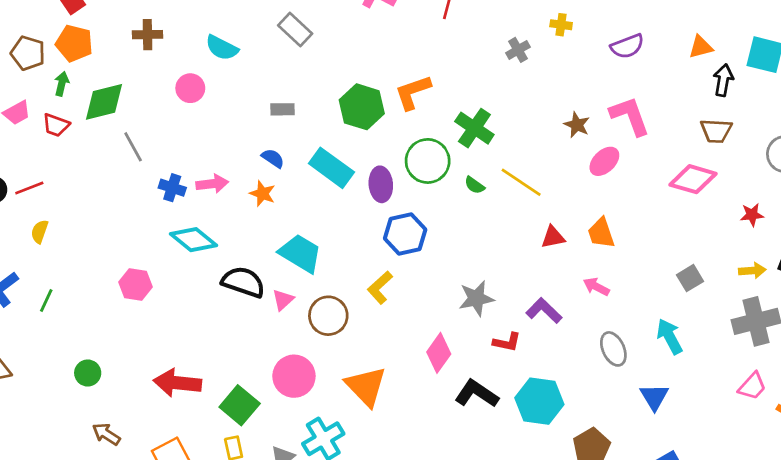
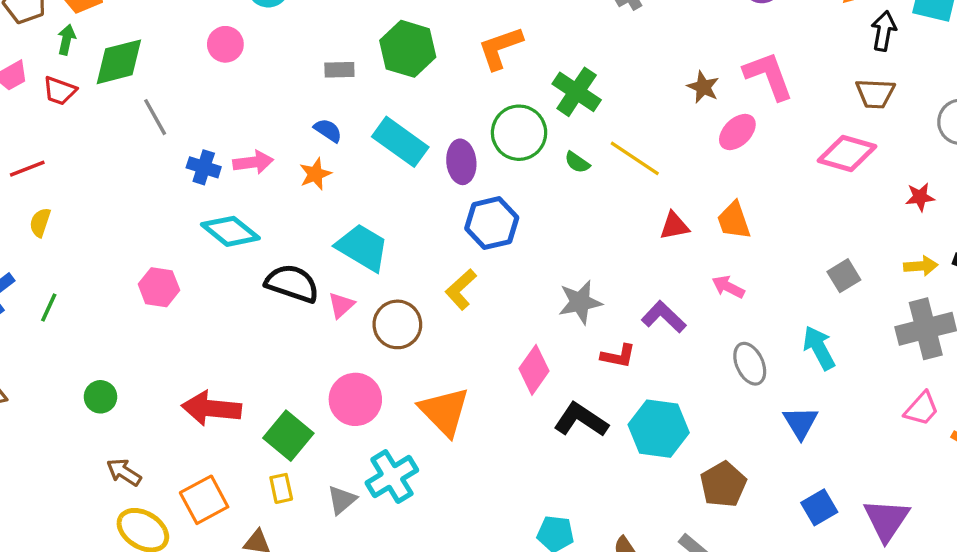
green hexagon: (362, 107) -> (408, 49), moved
orange star: (263, 194) -> (315, 174), turned 30

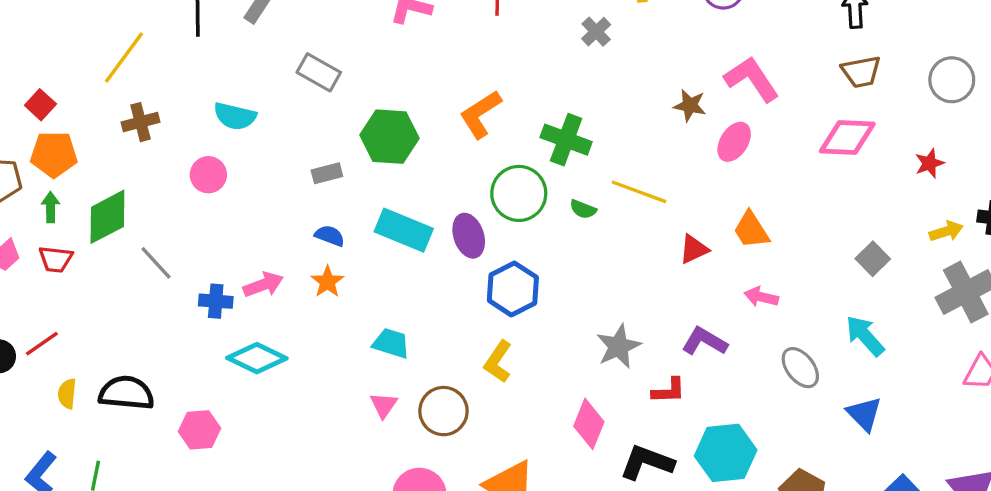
cyan trapezoid: (362, 248) -> (391, 343), size x0.7
black semicircle: (292, 283) -> (126, 393), moved

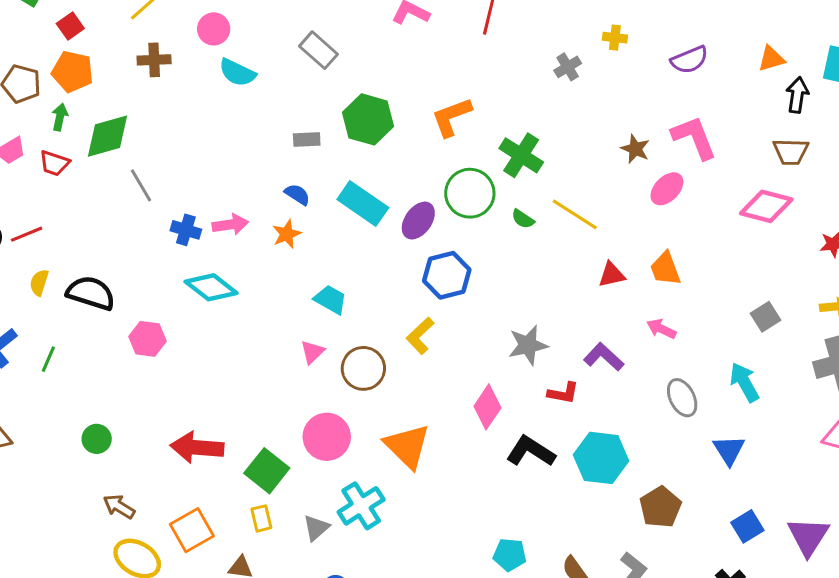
pink circle: (208, 175) -> (214, 29), moved
purple ellipse: (469, 236) -> (418, 221), turned 42

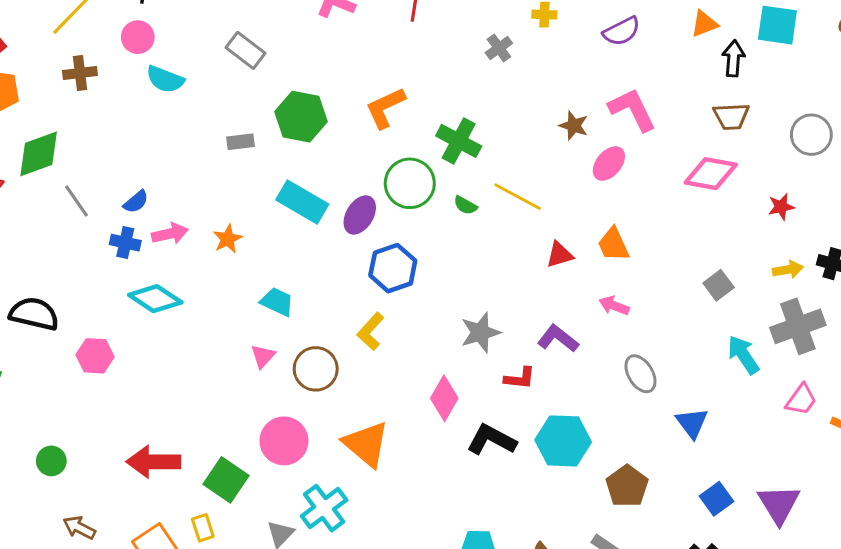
blue semicircle: (297, 194) -> (136, 202), moved, turned 112
cyan arrow: (744, 382) -> (743, 355), moved
yellow rectangle: (261, 518) -> (203, 528), moved

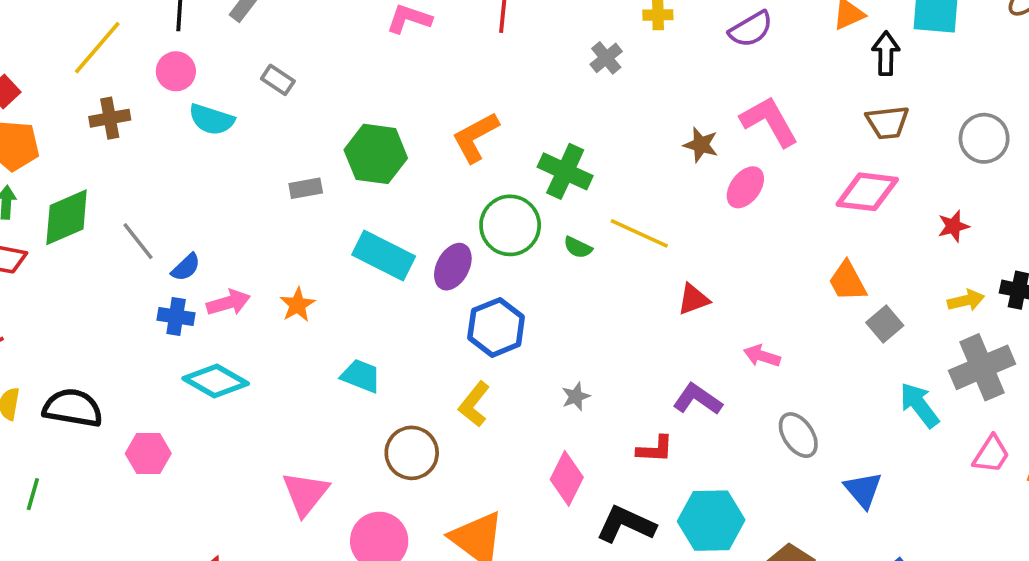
gray rectangle: (246, 50) -> (278, 80), moved, size x0.7
gray line: (77, 201) -> (138, 241), moved
orange trapezoid: (613, 245) -> (847, 281), moved
gray star: (480, 332) -> (576, 396), moved, size x0.6
pink triangle: (263, 356) -> (305, 493), moved, size x1.6

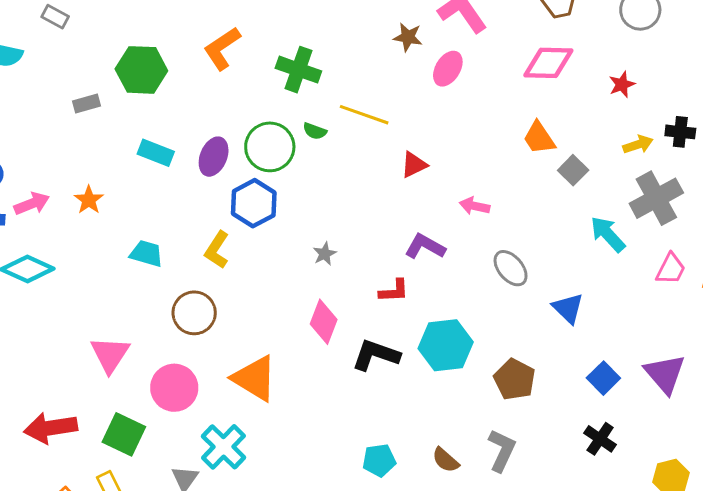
green circle: (510, 225) -> (270, 147), moved
cyan rectangle: (384, 255) -> (156, 153), size x0.7
yellow L-shape: (474, 404) -> (217, 250), moved

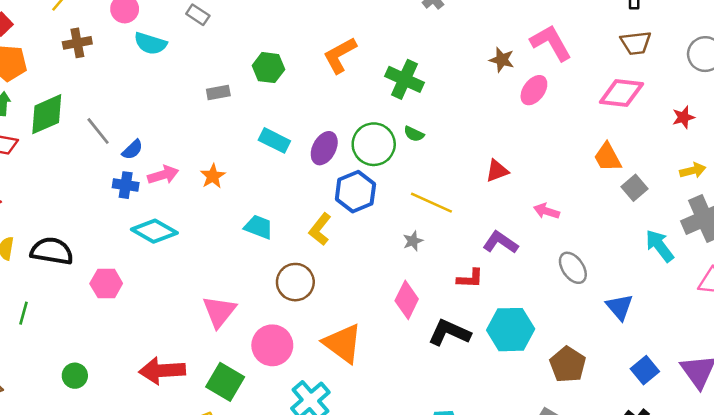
green hexagon: (141, 70) -> (268, 68), size x0.7
yellow line: (364, 115) -> (431, 203), moved

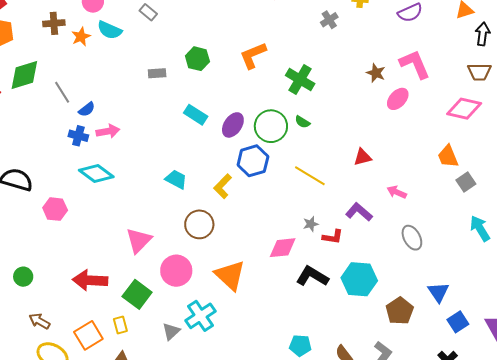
orange star: (213, 176) -> (81, 37), moved
gray star: (413, 241) -> (311, 224), moved
pink diamond: (407, 300) -> (283, 248), turned 52
blue triangle: (620, 307) -> (438, 292), moved

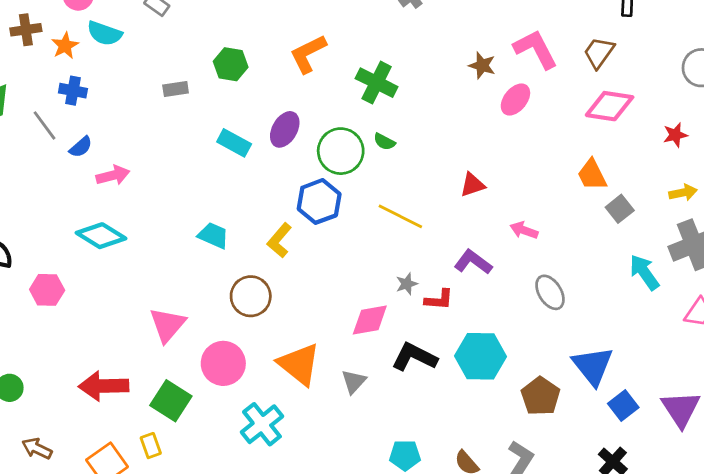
brown trapezoid: (479, 72) -> (599, 53), moved, turned 130
purple ellipse: (233, 125) -> (285, 129), moved
blue cross: (78, 136) -> (73, 91), moved
blue triangle: (438, 292) -> (593, 366), size x1.4
gray triangle: (171, 331) -> (354, 382), moved

